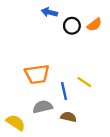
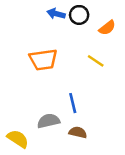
black circle: (72, 26) -> (79, 15), moved
orange trapezoid: (37, 74) -> (43, 60), moved
yellow line: (84, 82) -> (96, 61), moved

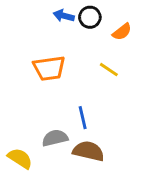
brown semicircle: (78, 132) -> (88, 151), size x1.5

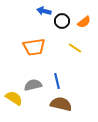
black circle: (90, 17) -> (62, 21), moved
gray semicircle: (55, 138) -> (33, 85), moved
yellow semicircle: (20, 158) -> (14, 98), moved

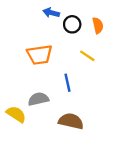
orange semicircle: (84, 22) -> (98, 25), turned -64
blue line: (57, 81) -> (68, 83), moved

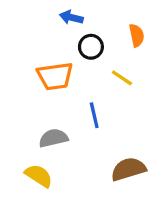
black circle: (72, 24) -> (91, 47), moved
yellow semicircle: (16, 114) -> (39, 176), moved
brown semicircle: (71, 121) -> (128, 169), moved, turned -30

